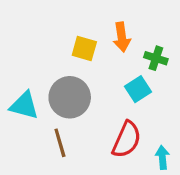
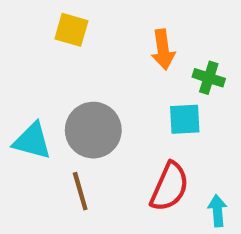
yellow square: (84, 48) -> (71, 30), moved
cyan square: (138, 89) -> (185, 119), turned 30

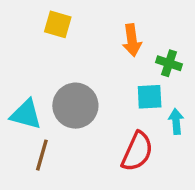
brown line: (80, 191) -> (42, 155), moved, turned 32
cyan arrow: (217, 211) -> (176, 121), moved

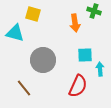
green cross: (169, 63) -> (94, 11), moved
cyan triangle: (26, 114) -> (15, 33), moved
brown line: (42, 155) -> (24, 88), turned -54

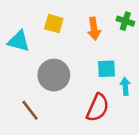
green cross: (94, 11) -> (125, 21), moved
yellow square: (33, 14) -> (54, 24), moved

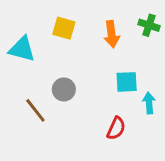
gray circle: (54, 75) -> (64, 89), size x0.6
red semicircle: (98, 108) -> (116, 128), size x0.7
brown line: (30, 110) -> (35, 110), moved

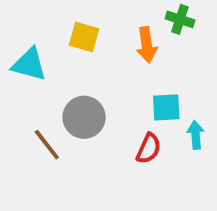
green cross: (149, 25) -> (180, 19), moved
gray circle: (64, 89) -> (84, 117), size x1.4
red semicircle: (116, 128) -> (149, 149), moved

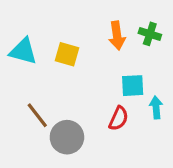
green cross: (180, 19) -> (150, 34), moved
yellow square: (84, 37) -> (67, 54), moved
gray circle: (84, 117) -> (67, 137), moved

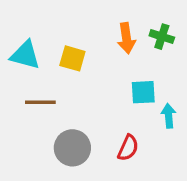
brown line: (37, 115) -> (40, 102), moved, turned -52
red semicircle: (119, 118) -> (128, 148), moved

